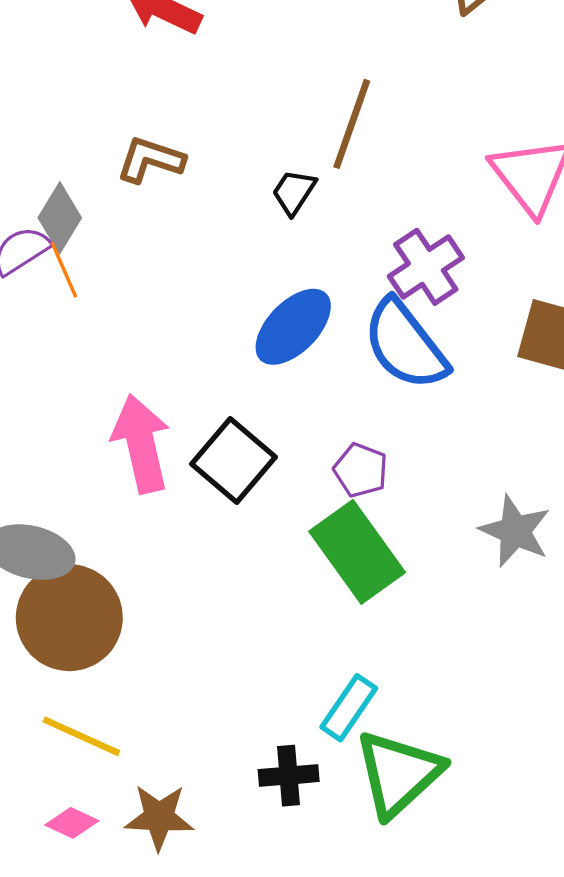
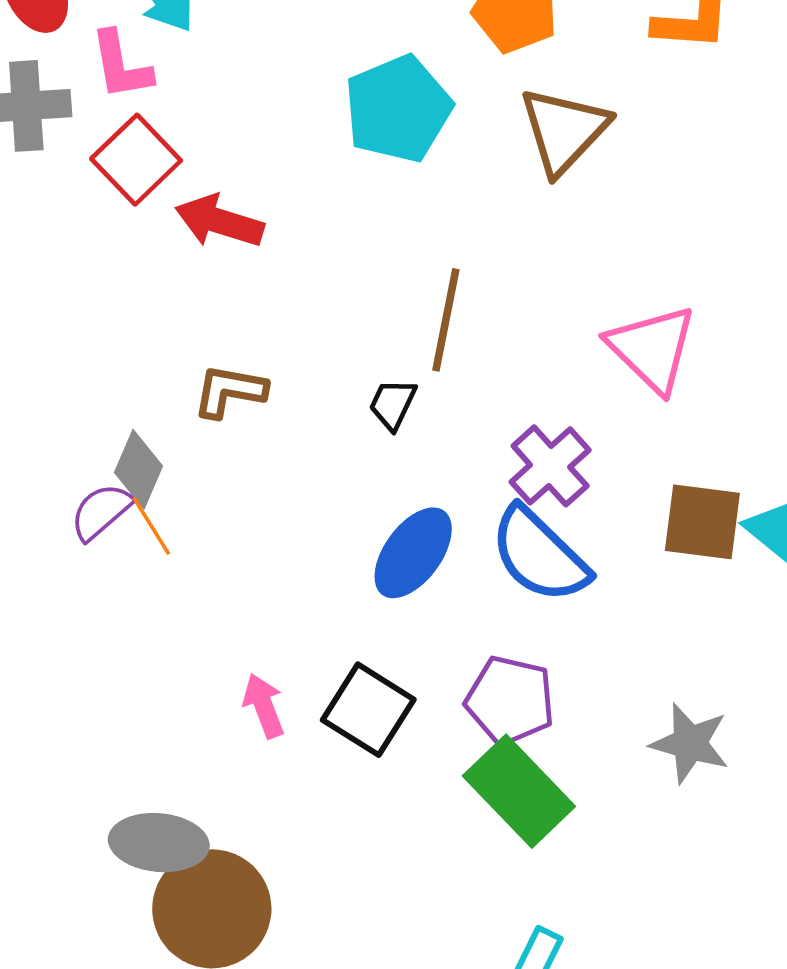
pink arrow: (141, 444) -> (264, 706), size x0.6
purple pentagon: (361, 470) -> (510, 700), size x1.5

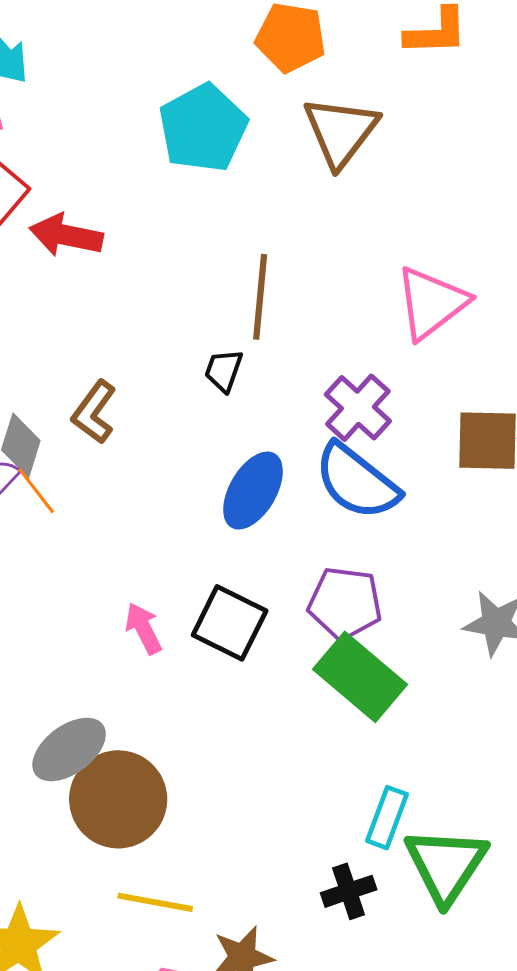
pink triangle: (652, 349) -> (431, 303), turned 44
brown L-shape: (230, 391) -> (94, 412), moved, turned -58
gray ellipse: (159, 843) -> (69, 750), turned -36

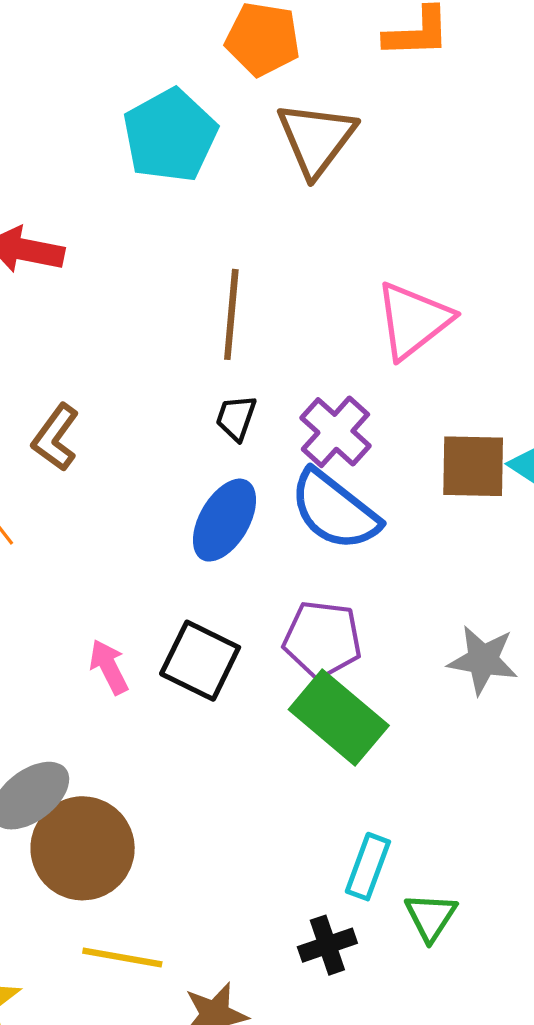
black trapezoid: (224, 370) -> (236, 418), moved
green triangle: (446, 865) -> (431, 917), size x0.6

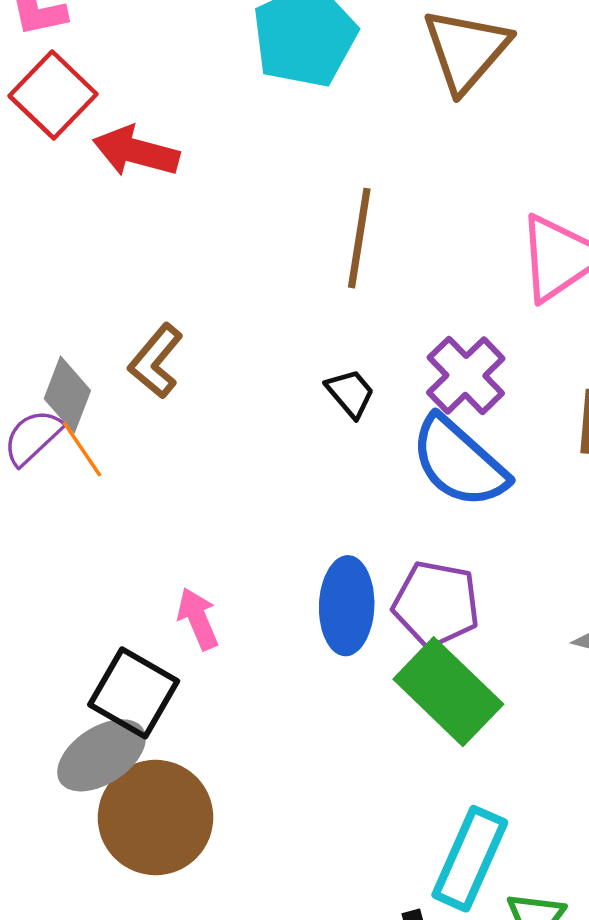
black trapezoid: (236, 418) -> (350, 393), moved, turned 117
blue ellipse: (224, 520) -> (347, 606), moved, turned -32
black square: (200, 661) -> (134, 693), moved
cyan rectangle: (368, 867) -> (470, 859), size x1.4

